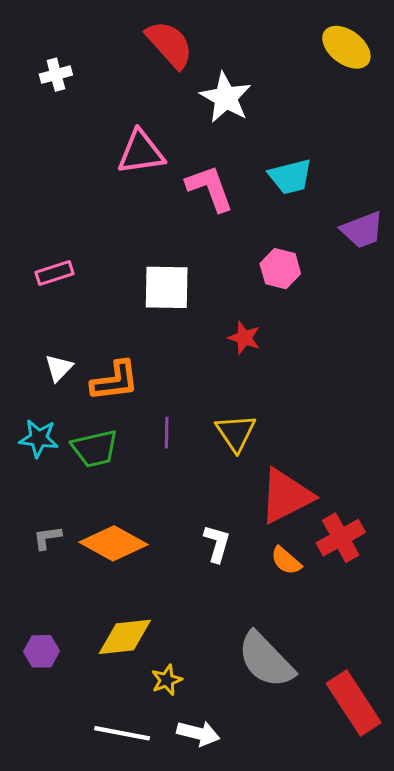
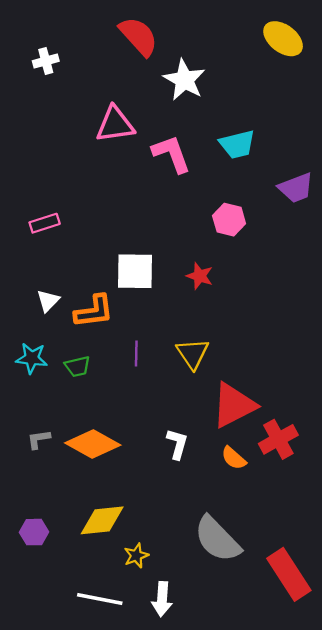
white square: (167, 287) -> (135, 271), moved
green trapezoid: (95, 448) -> (77, 366), size x0.7
white arrow: (198, 733) -> (162, 599), turned 80

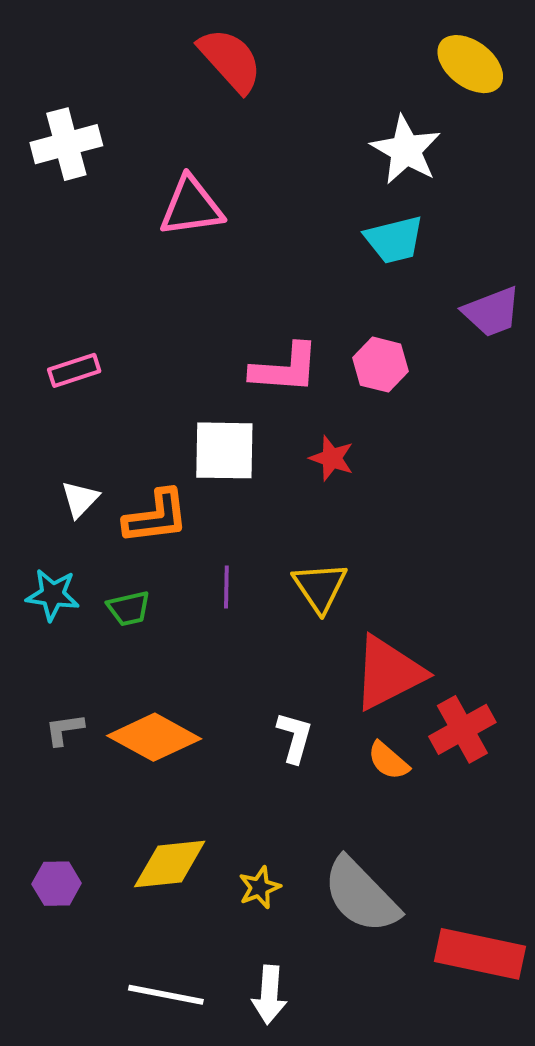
white cross: (46, 61) -> (66, 144), moved, size x1.6
white star: (184, 80) -> (406, 150), moved
pink L-shape: (171, 154) -> (285, 368), moved, turned 114
yellow star: (136, 556) -> (260, 887), moved
red rectangle: (289, 574) -> (480, 954), turned -45

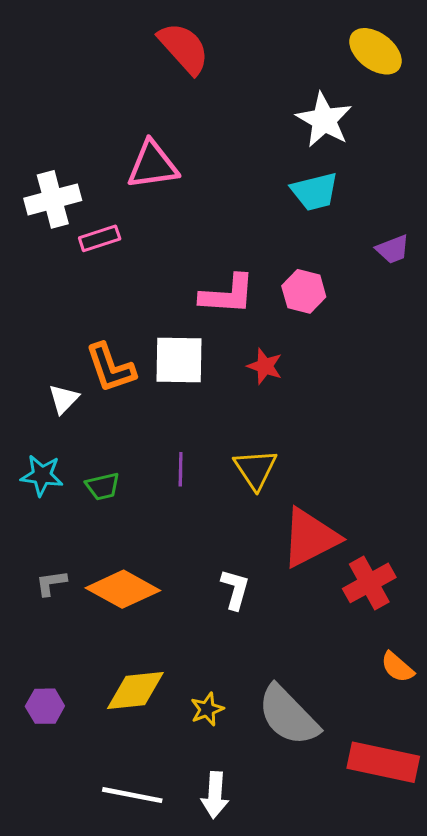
white cross: (66, 144) -> (53, 199), moved
purple trapezoid: (492, 312) -> (393, 249), size x0.7
pink rectangle: (74, 370) -> (100, 238), moved
orange L-shape: (156, 517) -> (110, 368), moved, turned 78
orange semicircle: (388, 761) -> (397, 667), moved

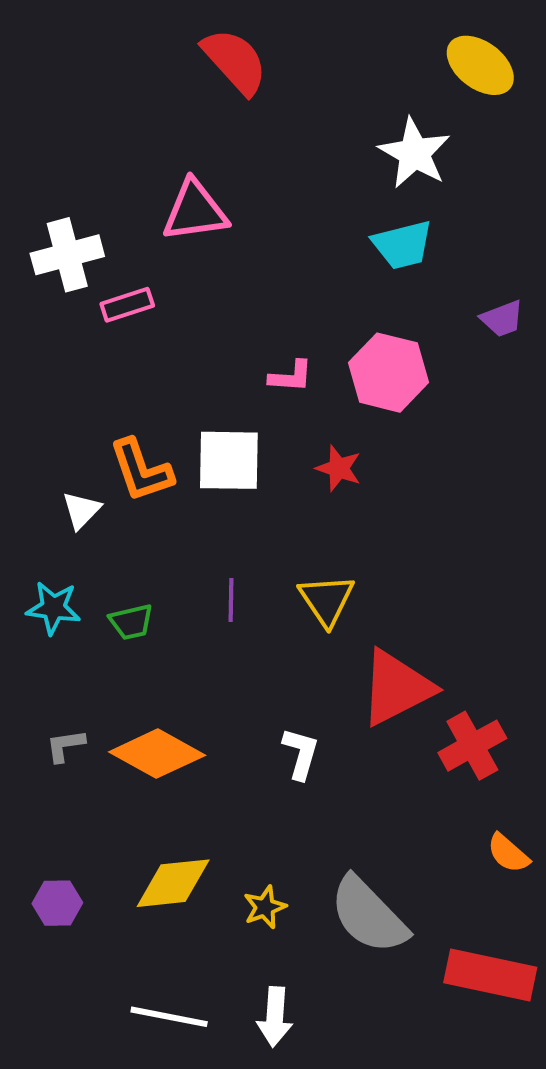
pink hexagon: (304, 291) -> (388, 373), size x1.4
pink L-shape: (227, 295) -> (291, 377), size x0.6

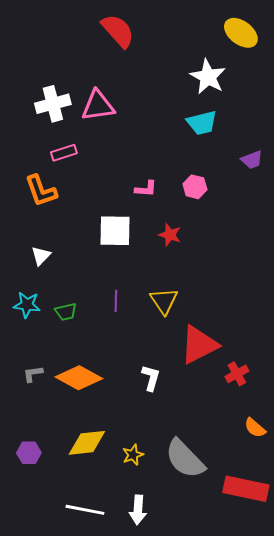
white cross: (67, 255) -> (53, 104), moved
pink hexagon: (388, 373) -> (195, 187), size x0.6
orange L-shape: (141, 470) -> (41, 191), moved
red cross: (472, 746) -> (237, 374), size x0.7

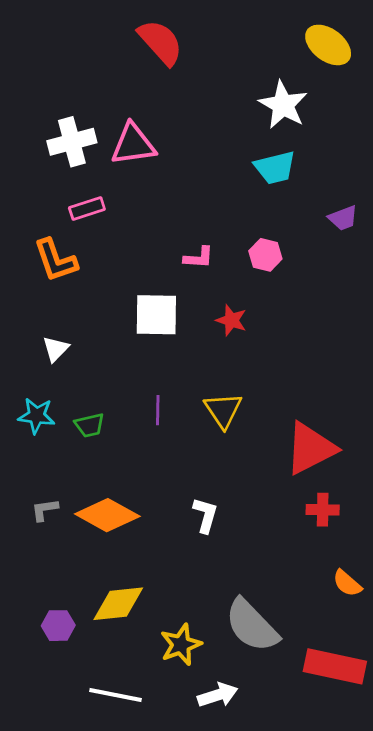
red triangle: (199, 345) -> (310, 448), moved
red cross: (237, 374) -> (323, 510), turned 30
purple hexagon: (29, 453) -> (58, 626), moved
yellow star: (133, 455) -> (181, 645), moved, size x1.4
white arrow: (138, 510) -> (218, 695), moved, turned -112

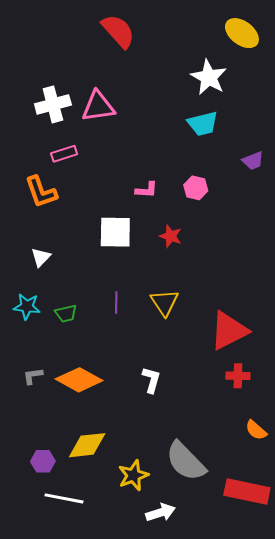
white line: (115, 695) -> (64, 498), moved

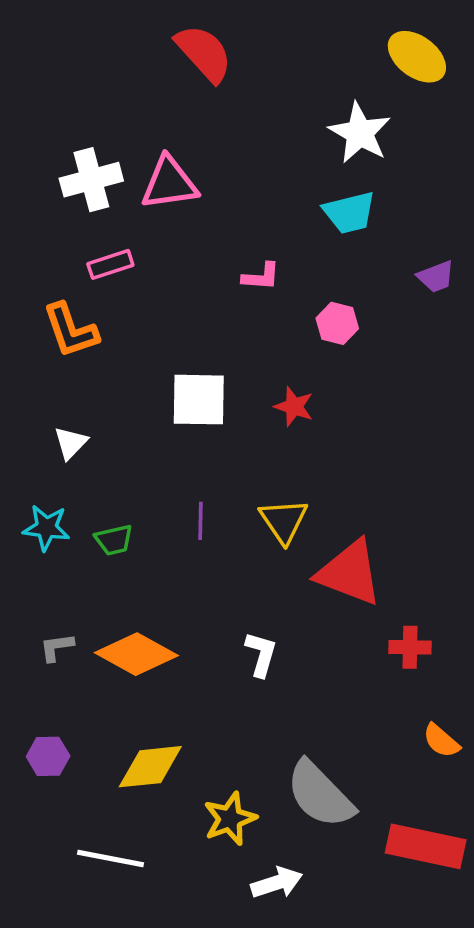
pink L-shape: (146, 190) -> (261, 277), moved
red triangle: (229, 331) -> (349, 573), moved, turned 48
purple hexagon: (43, 461) -> (48, 756), moved

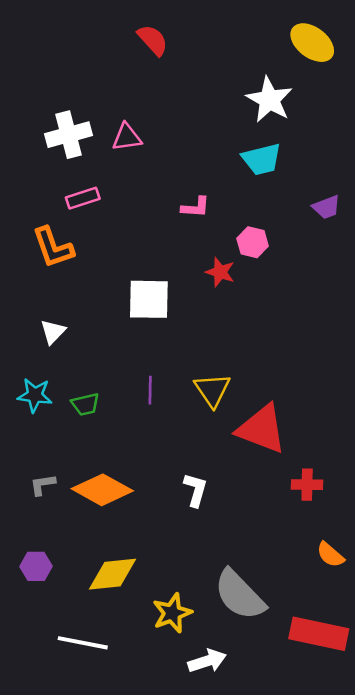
red semicircle: (204, 53) -> (153, 40), size x0.7
pink triangle: (169, 183) -> (127, 137), size x0.7
red star: (294, 407) -> (220, 272), moved

